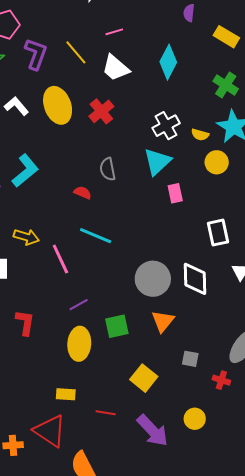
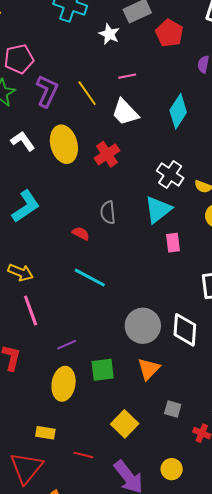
white cross: (166, 126) -> (170, 174), turned -32
pink line: (60, 259) -> (31, 311), moved
red triangle: (50, 431) -> (26, 468), turned 30

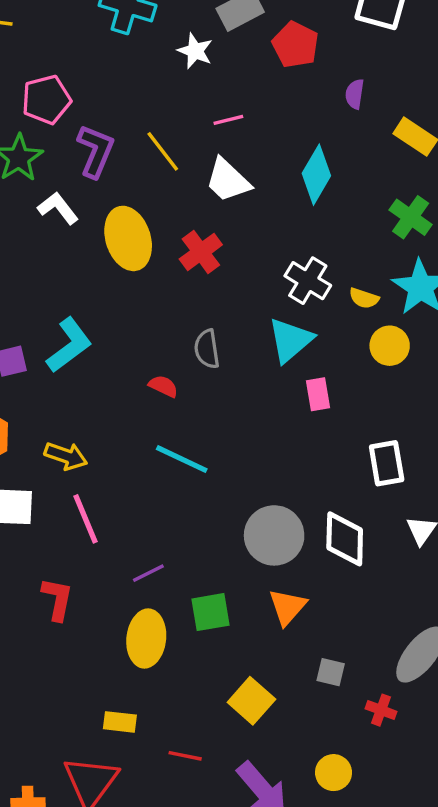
white L-shape: (23, 141) -> (58, 208), moved

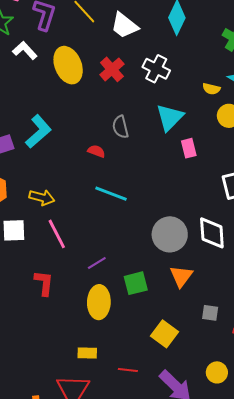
white cross: (308, 281) -> (156, 69), moved

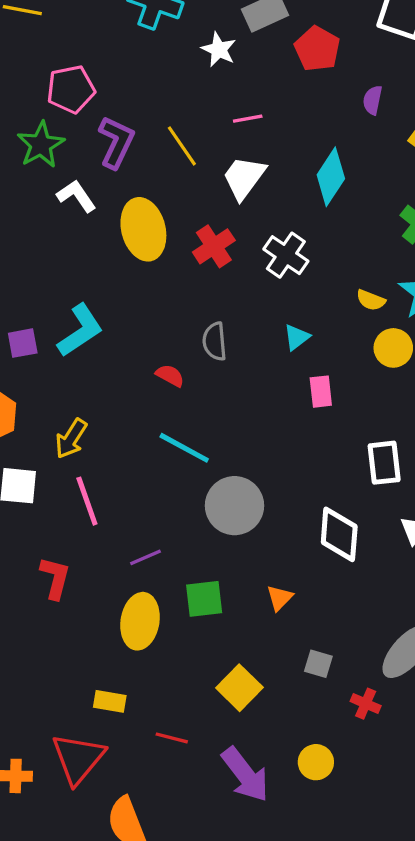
white trapezoid: (124, 25) -> (244, 178), turned 80
cyan triangle: (170, 117) -> (297, 337), size x0.6
yellow arrow: (42, 198) -> (71, 439), turned 100
gray circle: (170, 234) -> (234, 506), moved
orange triangle: (181, 276) -> (280, 598), size x0.7

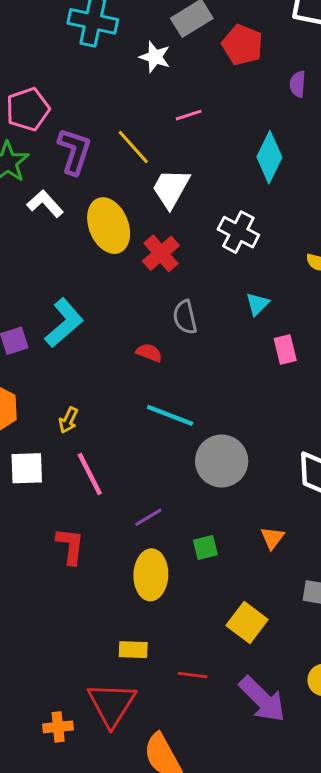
white trapezoid: (244, 178) -> (171, 188), moved
red cross: (214, 246) -> (161, 253), moved
yellow arrow: (71, 439) -> (68, 420), size x0.7
green square: (204, 599) -> (205, 547), size x0.7

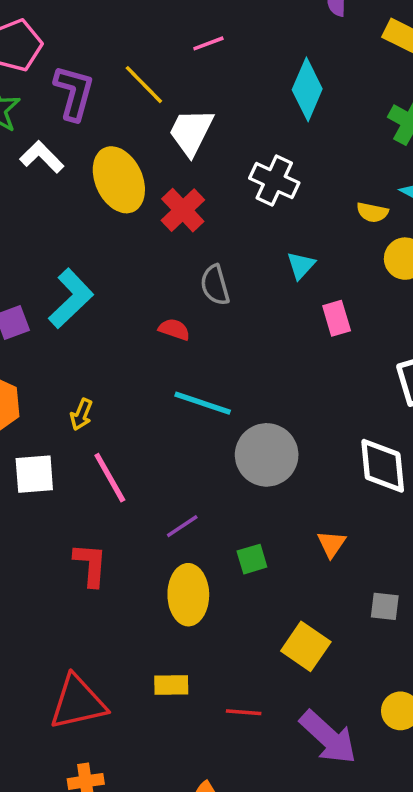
red triangle: (112, 704) -> (78, 702), moved, turned 48

